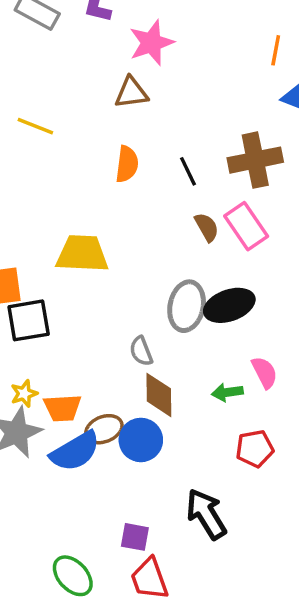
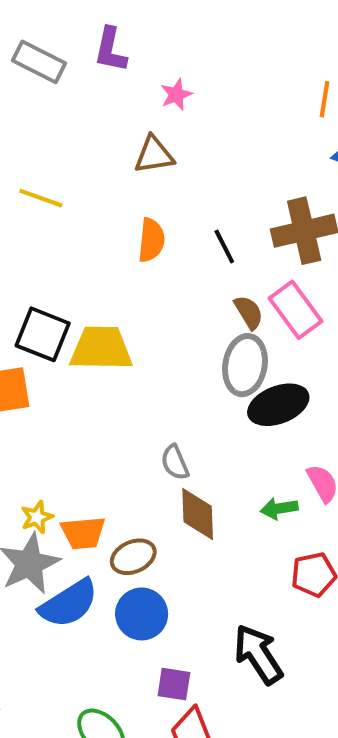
pink star: (151, 43) -> (176, 95), size x0.6
gray ellipse: (187, 306) -> (245, 365), moved
black square: (29, 320) -> (43, 334), moved, turned 33
blue circle: (141, 440) -> (142, 614), moved
blue semicircle: (75, 451) -> (69, 604), moved

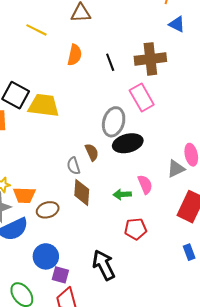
yellow line: (41, 198) -> (37, 30), moved
brown semicircle: (249, 312) -> (92, 152), moved
blue circle: (142, 614) -> (46, 256), moved

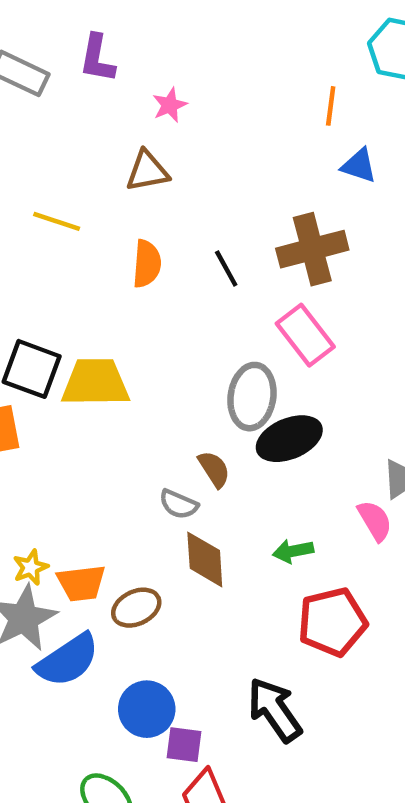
gray semicircle: (73, 166) -> (179, 504), turned -42
pink semicircle: (145, 185) -> (375, 521), moved
red pentagon: (135, 229) -> (332, 622), size x1.4

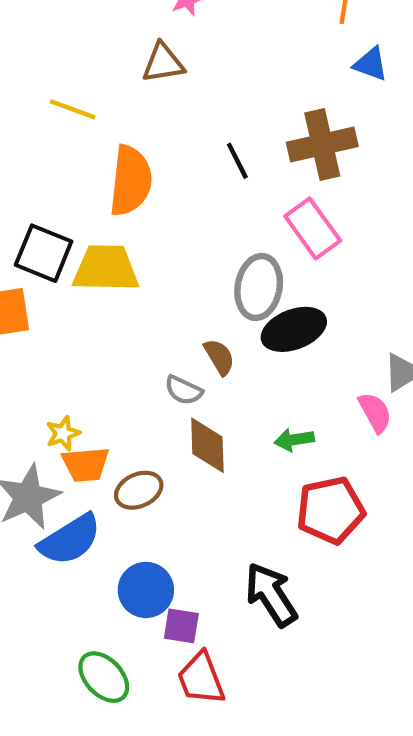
orange semicircle: (147, 264) -> (131, 181), moved, size x1.5
yellow star: (31, 567) -> (63, 433), moved

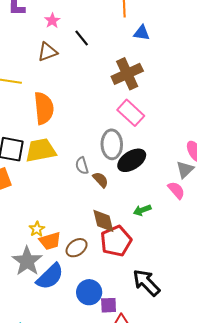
black line: (237, 161) -> (82, 38), moved
gray semicircle: (183, 390) -> (82, 166), moved, turned 60
red pentagon: (330, 510) -> (116, 241), moved

